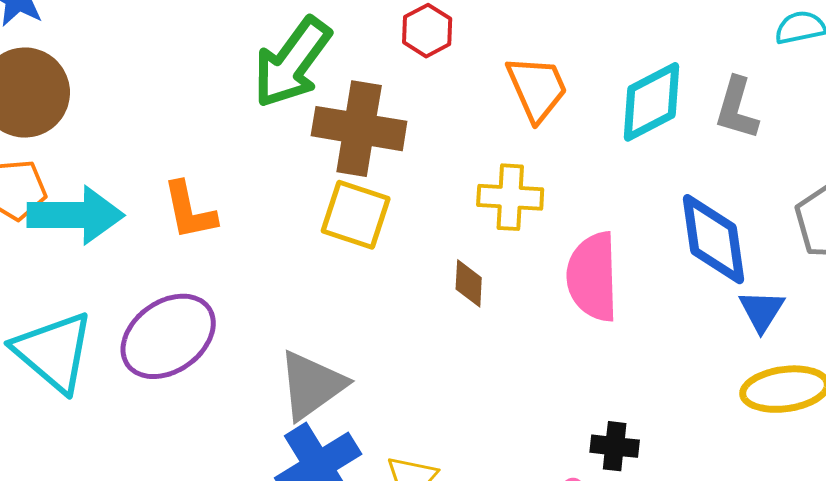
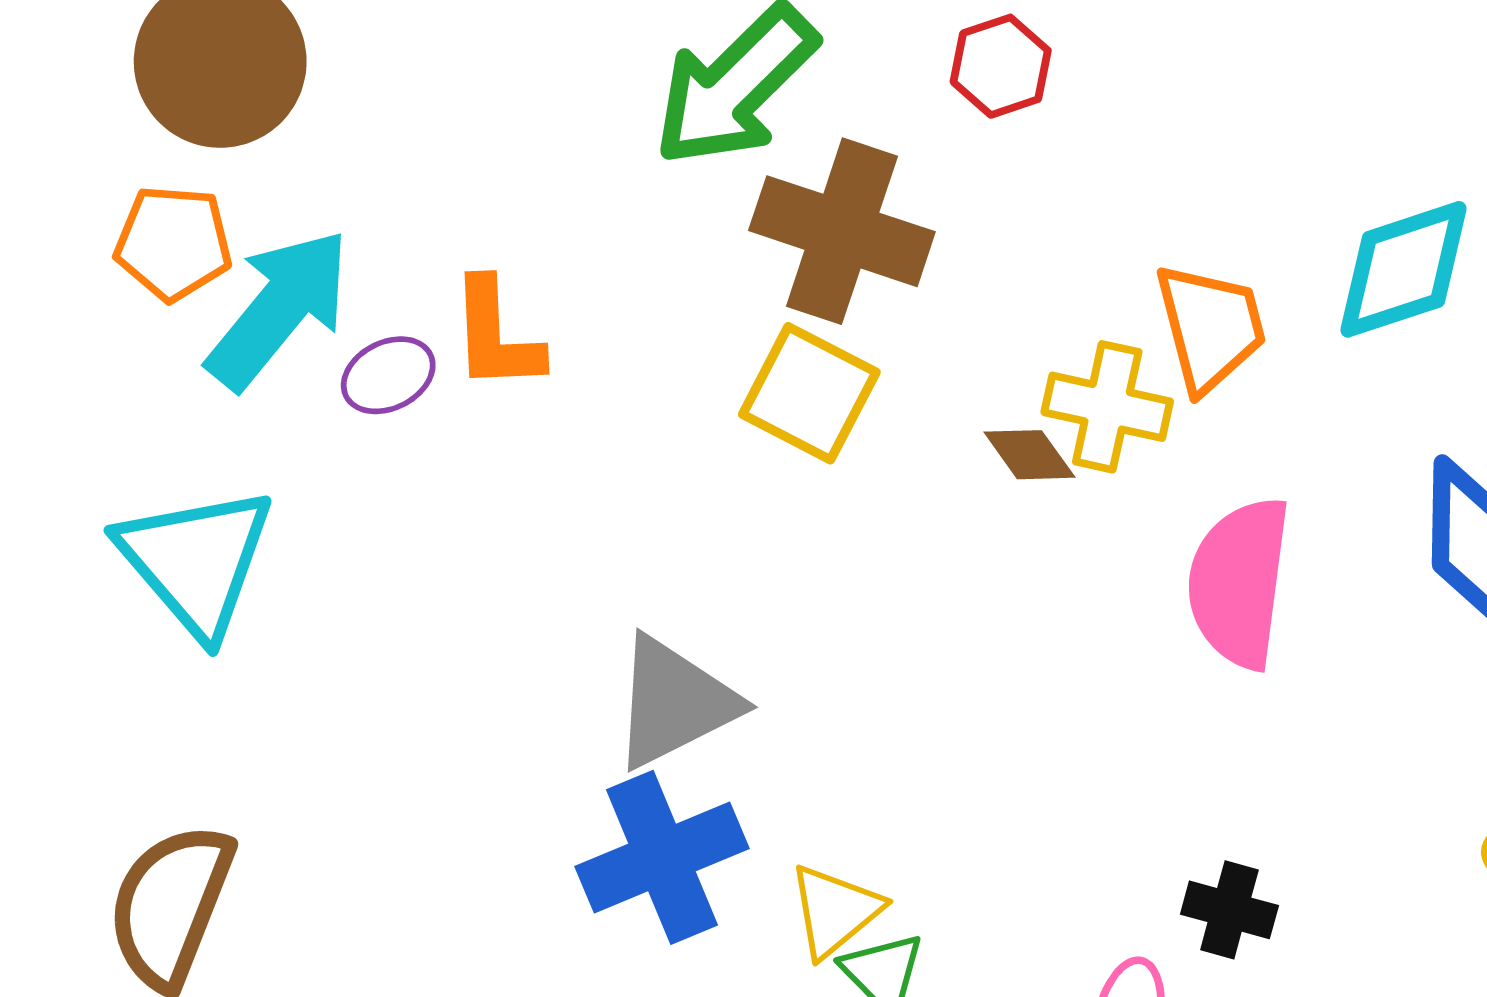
orange trapezoid: (537, 88) -> (1210, 327), moved
cyan arrow: (76, 215) -> (279, 309), turned -60
brown diamond: (469, 283) -> (1029, 455), moved, turned -48
purple ellipse: (168, 336) -> (388, 375), moved, size x0.5

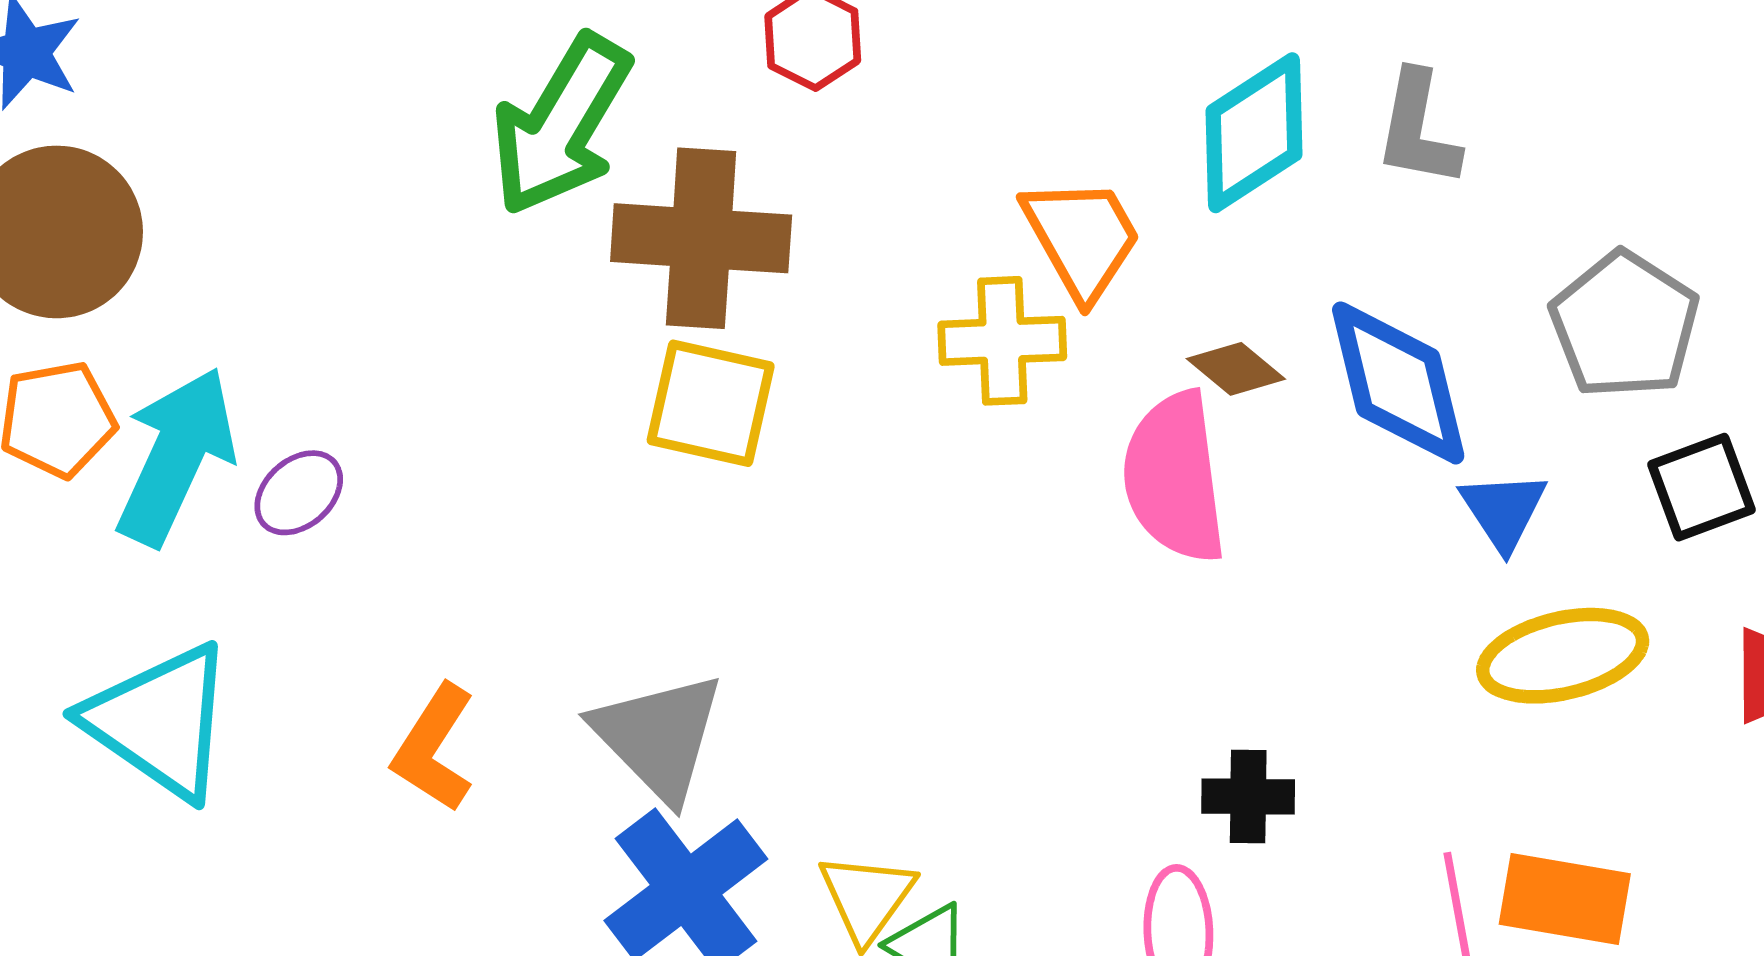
orange L-shape: (496, 335) -> (434, 748), moved, turned 50
brown diamond: (1029, 455) -> (1236, 369), moved
gray triangle: (674, 702) -> (659, 737), turned -33

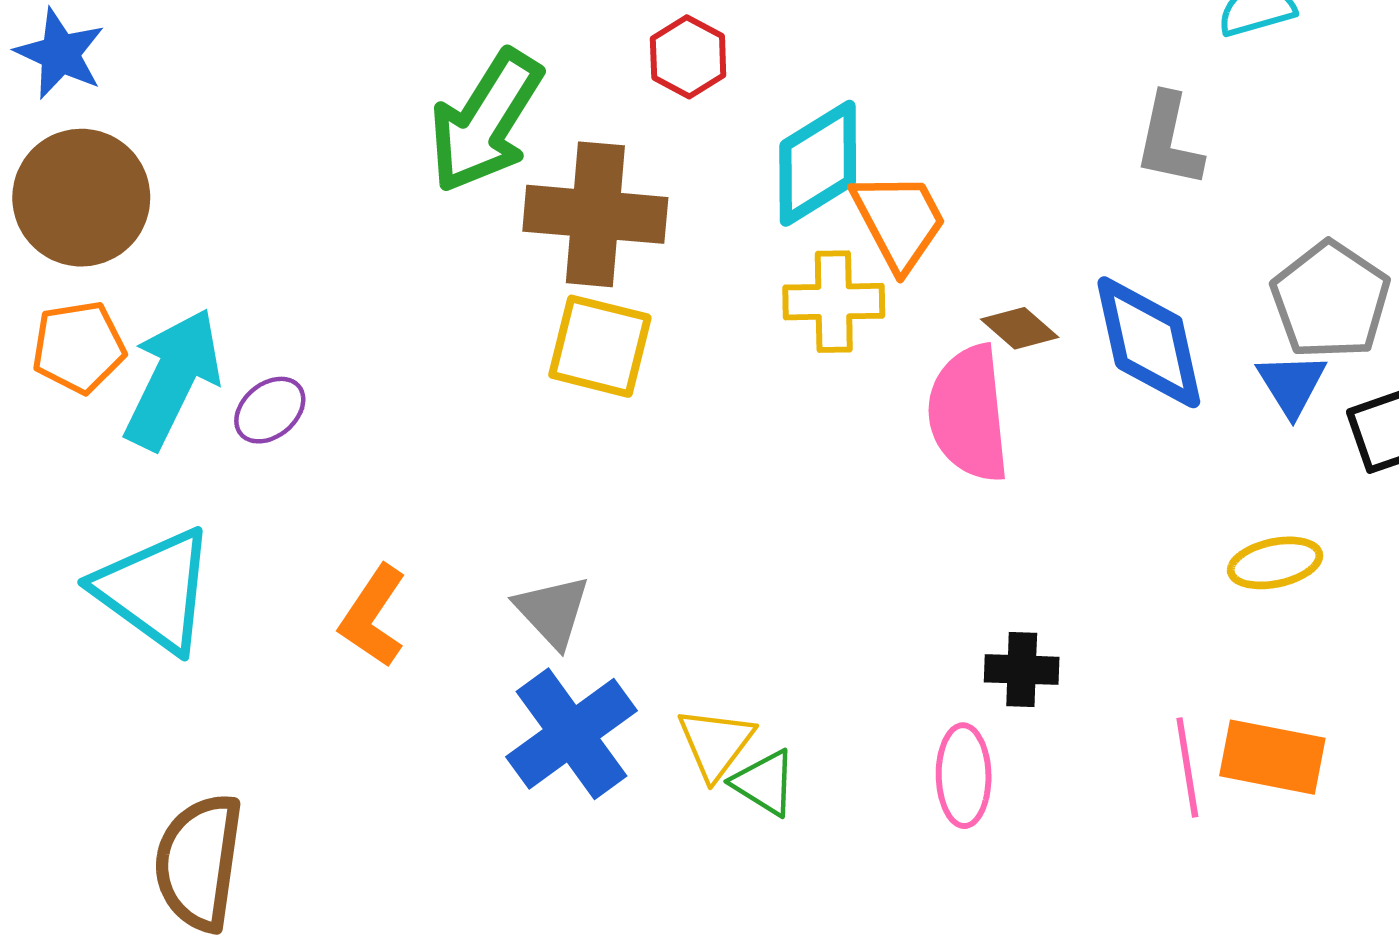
cyan diamond: (1254, 133) -> (818, 163), moved
blue triangle: (1503, 511) -> (1292, 384), moved
yellow ellipse: (1563, 656) -> (1275, 563), size x0.7
gray triangle: (659, 737) -> (552, 611), size x0.7

